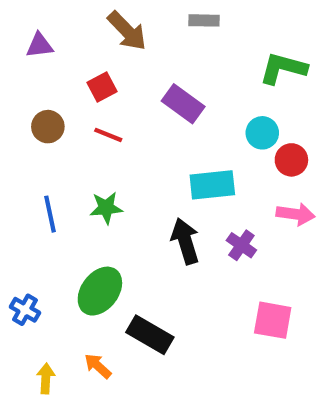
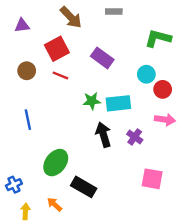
red square: (102, 87) -> (57, 49), size x1.5
green star: (106, 208) -> (92, 101), moved
blue cross: (25, 310) -> (14, 185), moved, turned 35

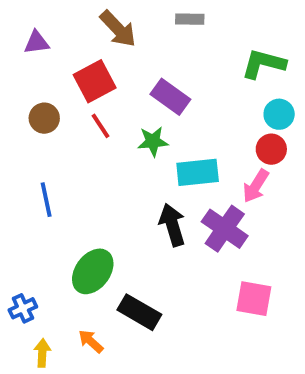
cyan circle: (146, 74) -> (279, 114), moved
red line: (60, 75) -> (101, 126), turned 35
green star: (92, 101) -> (153, 141), moved
pink arrow: (165, 120) -> (256, 186), moved, turned 114
purple cross: (135, 137) -> (225, 229), size x1.6

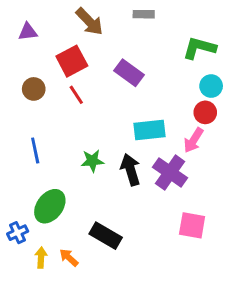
green star: (153, 141) -> (92, 161), moved
green ellipse: (93, 271) -> (50, 206), moved
yellow arrow: (42, 353) -> (41, 258), moved

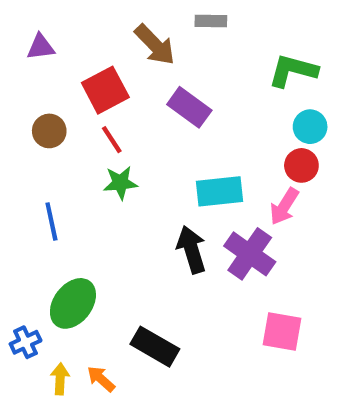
brown arrow: (89, 22) -> (155, 45), moved
green star: (92, 161) -> (120, 183), moved

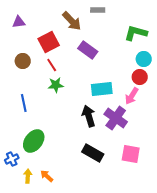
black rectangle: (155, 347) -> (93, 153), moved

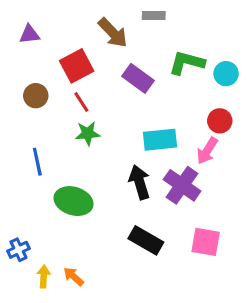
green L-shape: (136, 33) -> (187, 63), moved
cyan circle: (144, 59) -> (226, 74), moved
green ellipse: (34, 141) -> (74, 201), moved, turned 70

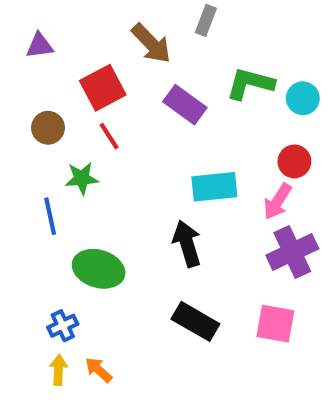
gray rectangle: (154, 15) -> (206, 20), turned -70
green star: (88, 133) -> (82, 178), moved
purple cross: (182, 185) -> (292, 252), moved, turned 30
blue cross: (18, 250) -> (63, 326), moved

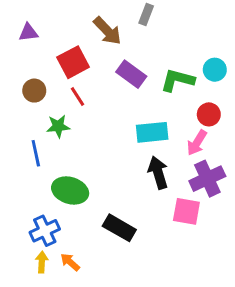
green L-shape: (250, 84) -> (177, 80), moved
black arrow: (187, 244) -> (158, 173), moved
black rectangle: (195, 321) -> (119, 228), moved
pink square: (275, 324) -> (186, 211), moved
blue cross: (63, 326) -> (45, 231), size x1.4

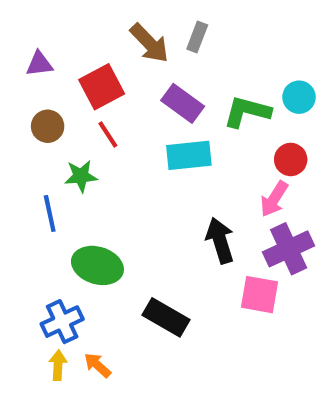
gray rectangle: (146, 14) -> (197, 37), moved
purple triangle: (28, 32) -> (39, 64), moved
cyan rectangle: (152, 132) -> (189, 155), moved

